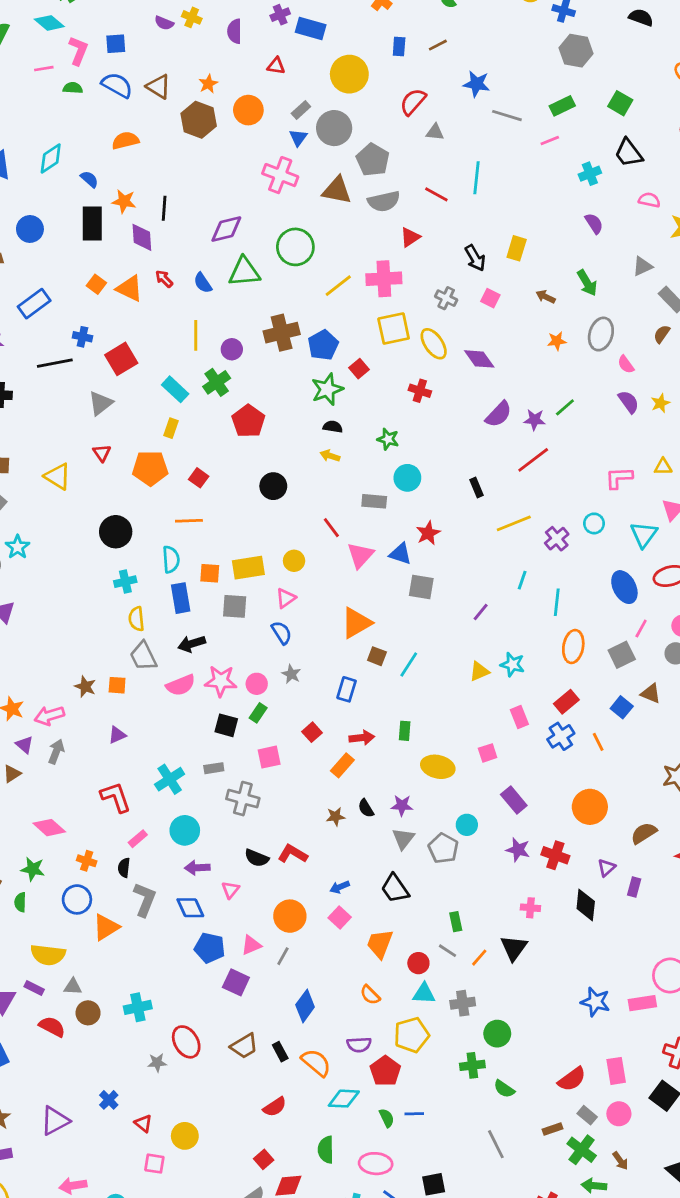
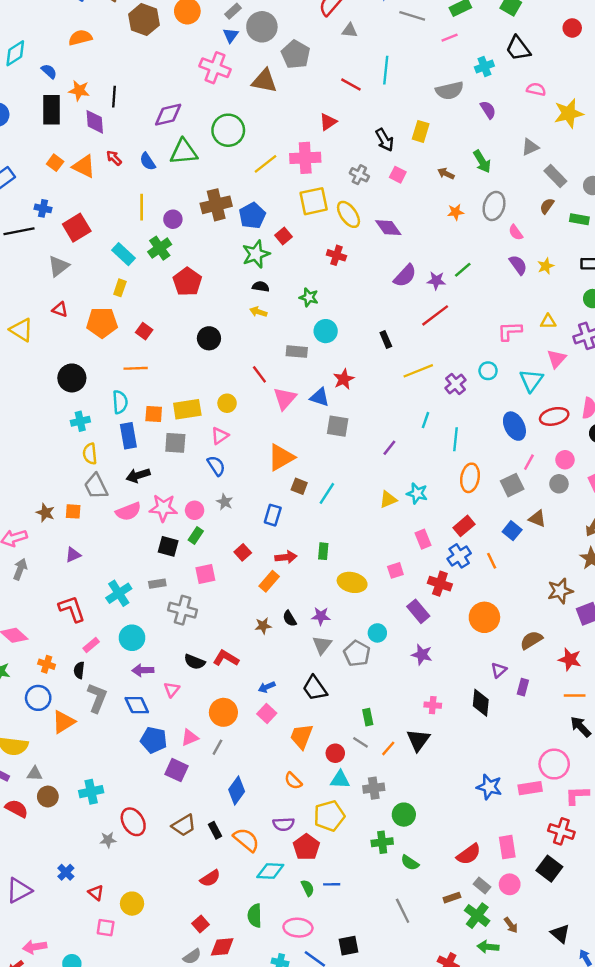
gray semicircle: (384, 201) -> (450, 91), moved
red triangle: (102, 453) -> (60, 309), turned -35
red cross: (555, 855) -> (440, 584), moved

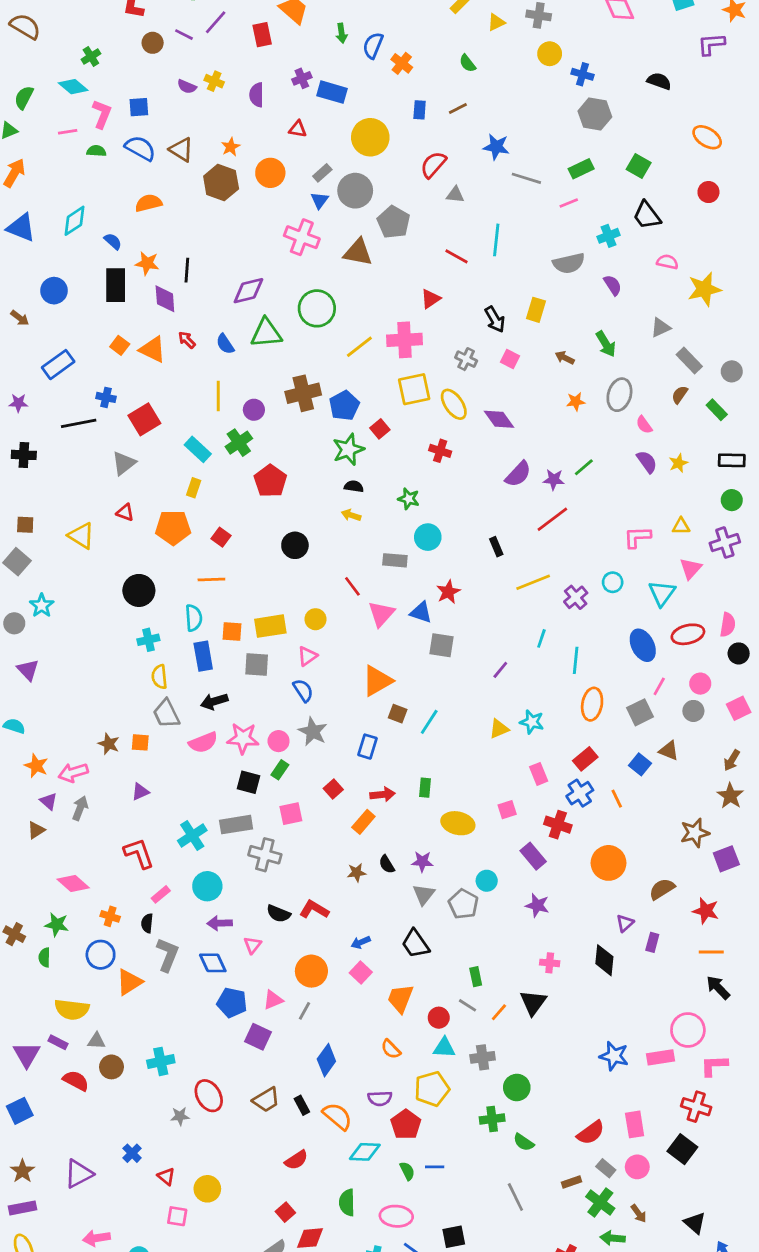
green rectangle: (579, 219) -> (717, 410), turned 36
gray star: (225, 502) -> (313, 731), size x1.5
gray rectangle: (157, 584) -> (236, 825), size x1.6

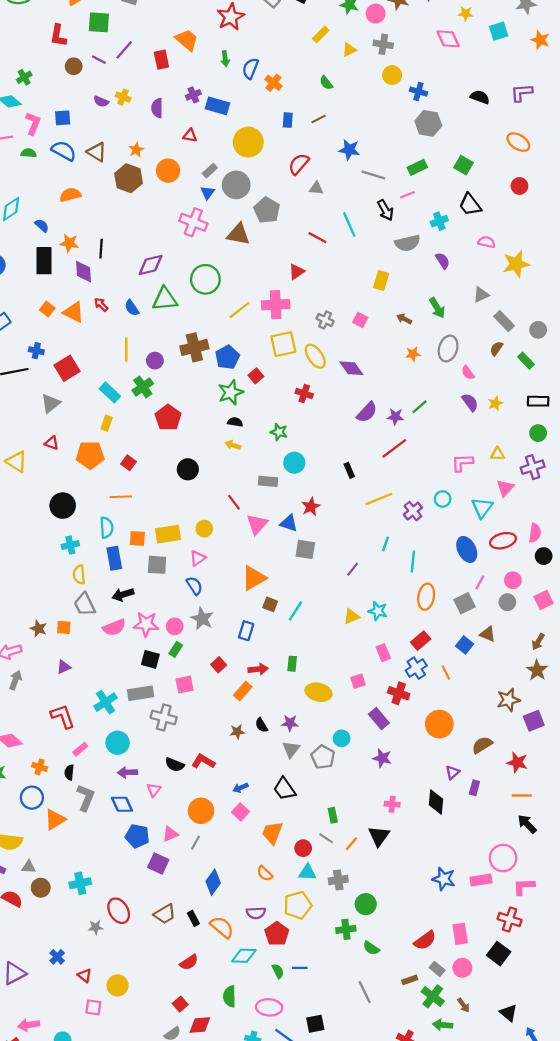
purple L-shape: (711, 44) -> (522, 93), moved
cyan line: (496, 240) -> (349, 224), turned -30
black arrow: (495, 319) -> (385, 210), moved

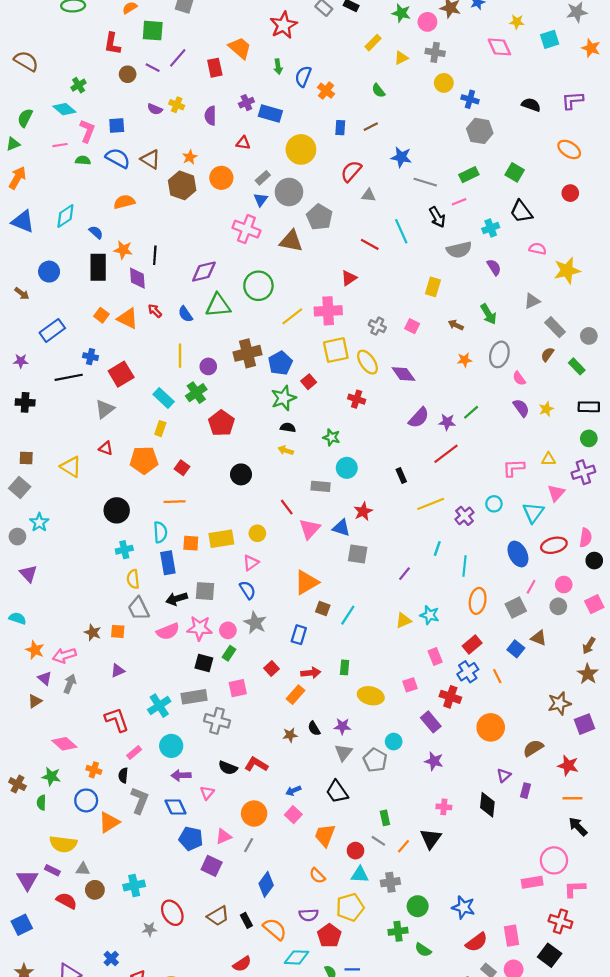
gray square: (157, 565) -> (205, 591), moved
blue star: (444, 879) -> (463, 907), moved

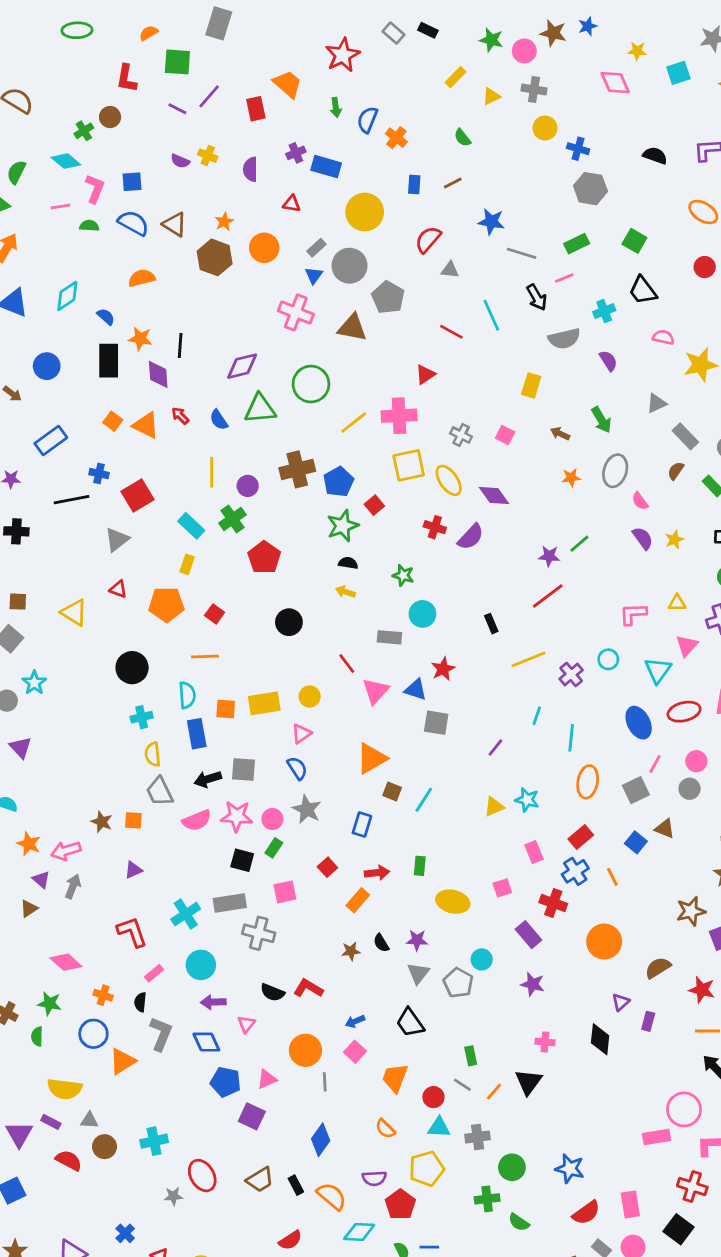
brown circle: (128, 74) -> (110, 117), moved
purple semicircle: (419, 418) -> (471, 537), moved
gray line: (249, 845) -> (325, 1082), moved, turned -32

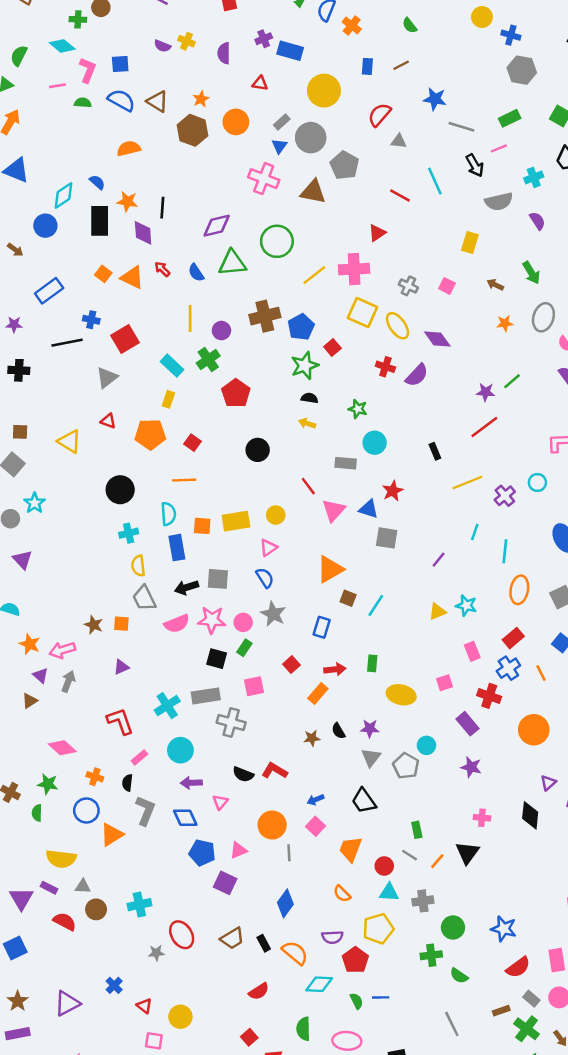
green cross: (84, 131) -> (78, 19), turned 35
cyan diamond: (67, 296) -> (63, 195), moved
yellow square: (409, 465) -> (363, 312), turned 36

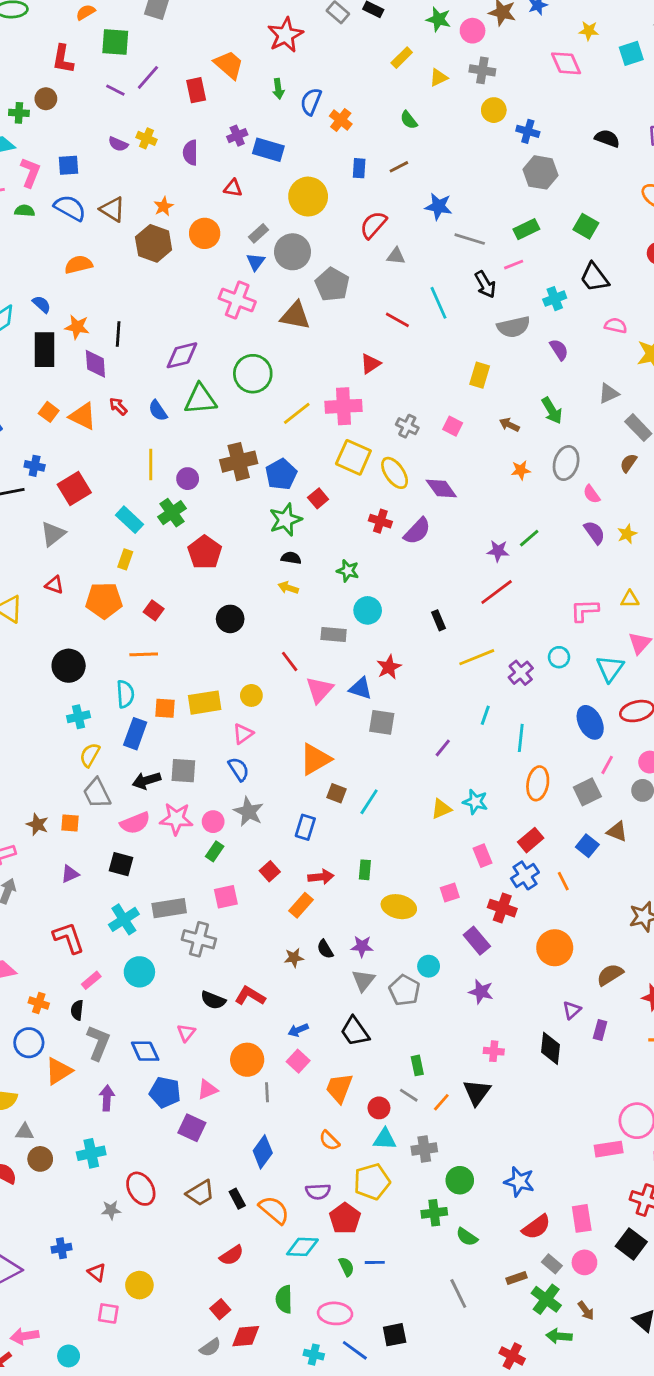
blue rectangle: (177, 548) -> (135, 734), turned 30
yellow semicircle: (138, 566) -> (90, 755), turned 35
black square: (217, 659) -> (121, 864), moved
purple arrow: (191, 783) -> (107, 1098), moved, turned 95
blue cross: (114, 985) -> (61, 1248), turned 35

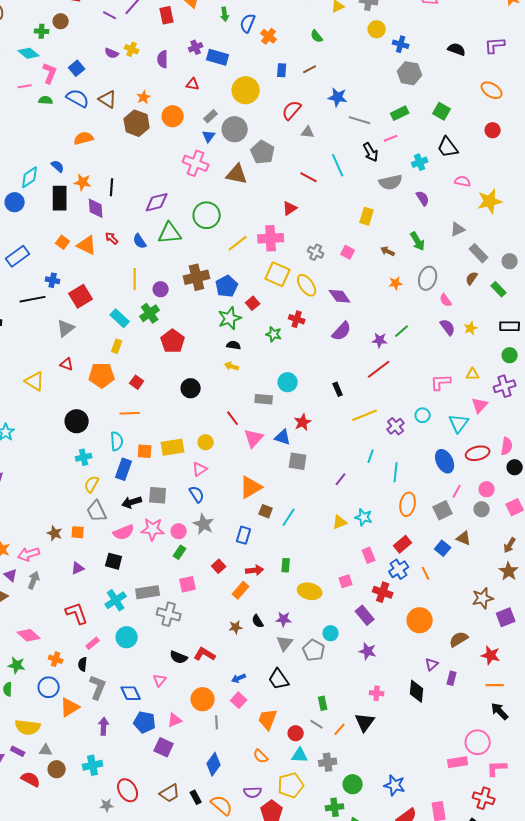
blue square: (69, 165) -> (77, 68), turned -35
purple semicircle: (417, 531) -> (342, 331), moved
green star: (348, 571) -> (274, 334), moved

